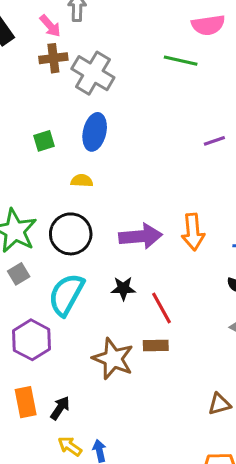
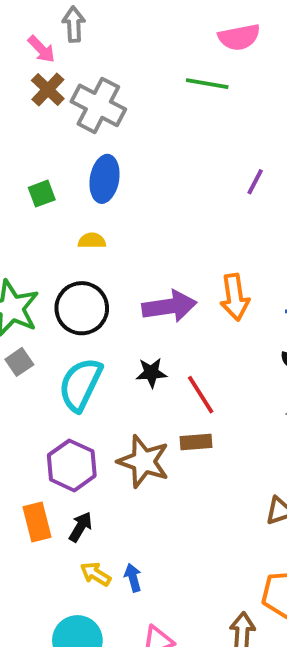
brown cross: (53, 58) -> (48, 90), turned -36
purple line: (214, 141) -> (255, 182), turned -40
purple hexagon: (32, 340) -> (72, 465), moved

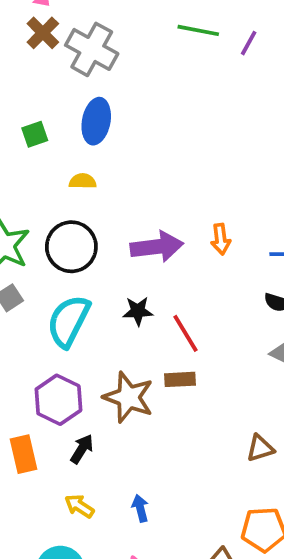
purple line: (255, 182) -> (249, 43), moved
orange arrow: (235, 297) -> (221, 239), size x0.7
black arrow: (81, 527) -> (82, 449), moved
blue arrow: (133, 578) -> (140, 508), moved

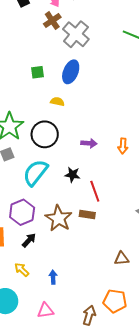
purple arrow: (157, 247) -> (89, 143), size x0.6

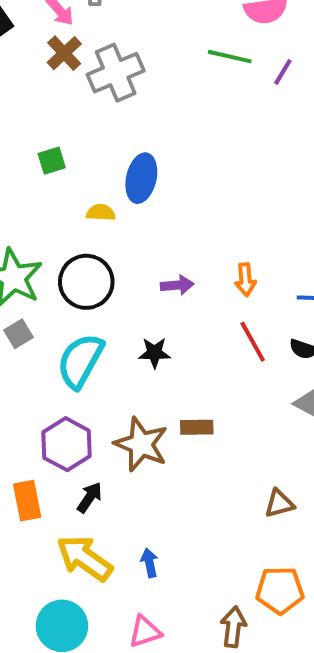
gray cross: (76, 34) -> (116, 73), turned 36
blue ellipse: (71, 72) -> (141, 178), moved
red line: (95, 191) -> (253, 342), moved
yellow arrow: (22, 270) -> (85, 558), size x1.8

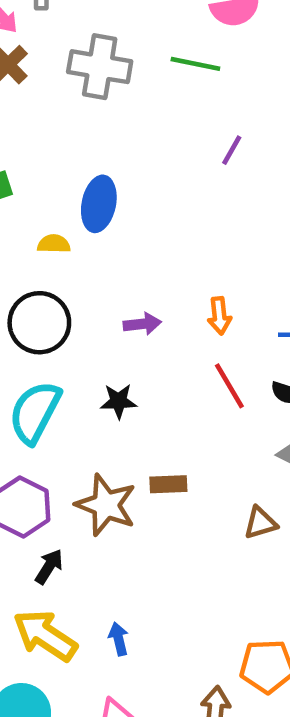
purple line: (283, 72) -> (232, 150), moved
gray cross: (116, 73) -> (100, 67), moved, turned 34
brown triangle: (279, 504) -> (260, 523), moved

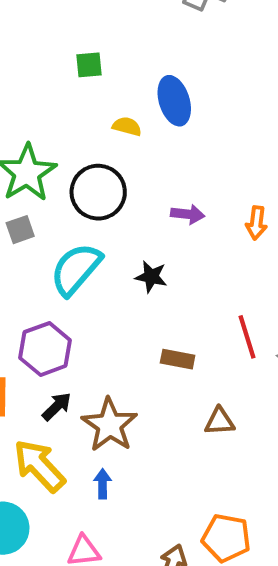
blue ellipse: (99, 204) -> (174, 101), turned -42
red line: (229, 386) -> (247, 337), moved
brown star: (106, 505) -> (110, 425), moved
brown triangle: (260, 523) -> (220, 421), moved

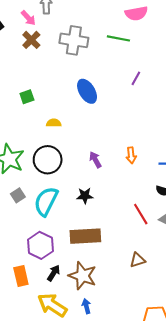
blue ellipse: (174, 101) -> (87, 91), moved
purple arrow: (188, 214) -> (95, 160), turned -112
gray square: (20, 230) -> (18, 195), moved
brown rectangle: (178, 359) -> (85, 236), moved, size x1.8

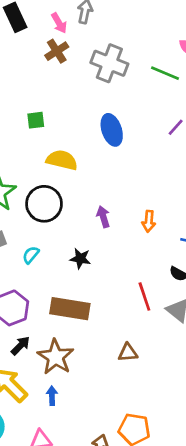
yellow semicircle: (54, 123) -> (62, 160), size x1.6
cyan semicircle: (46, 201) -> (31, 255), size x0.5

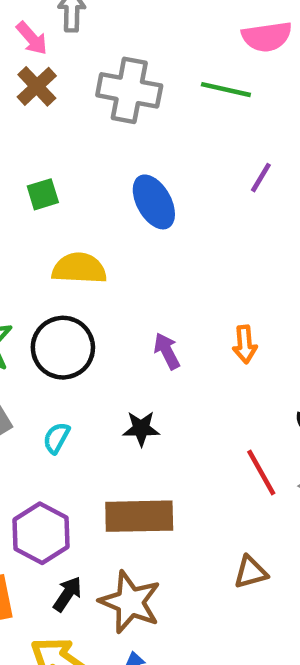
green square: (36, 120) -> (43, 194), moved

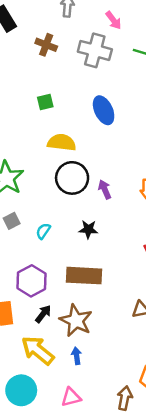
pink arrow: (32, 38) -> (114, 20), moved
brown cross: (37, 86) -> (46, 45), turned -30
black circle: (63, 348) -> (72, 178), moved

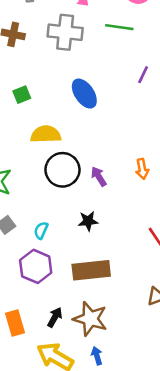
purple hexagon: (31, 281) -> (36, 266), moved

